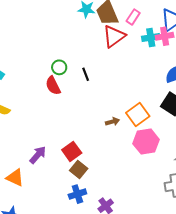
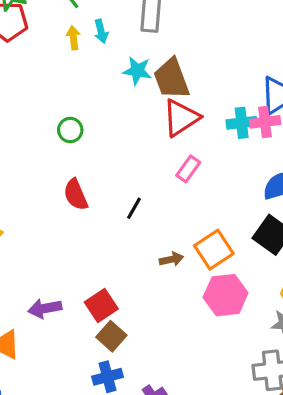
pink rectangle: (133, 17) -> (188, 169), moved
green circle: (59, 67) -> (70, 130), moved
black line: (86, 74) -> (134, 208), moved, turned 48
purple arrow: (38, 155) -> (45, 308), turned -144

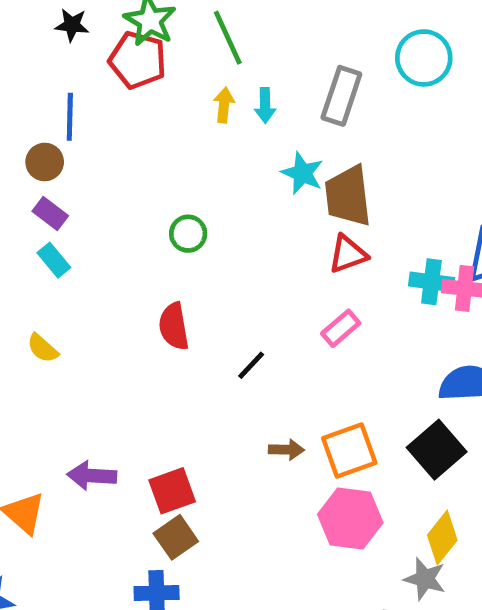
red triangle: (181, 118) -> (348, 254), size x0.7

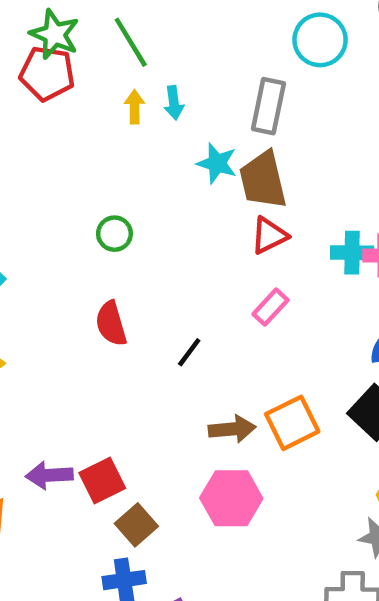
gray rectangle: (341, 96) -> (268, 106), moved
brown arrow: (286, 450) -> (232, 429), size x1.4
red square: (172, 491) -> (102, 481), moved
pink hexagon: (350, 518) -> (231, 498), moved

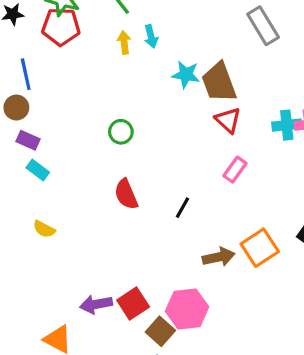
gray rectangle: (268, 106) -> (263, 26), moved, turned -36
red triangle: (269, 236) -> (228, 120), turned -44
pink hexagon: (231, 498) -> (187, 309), moved

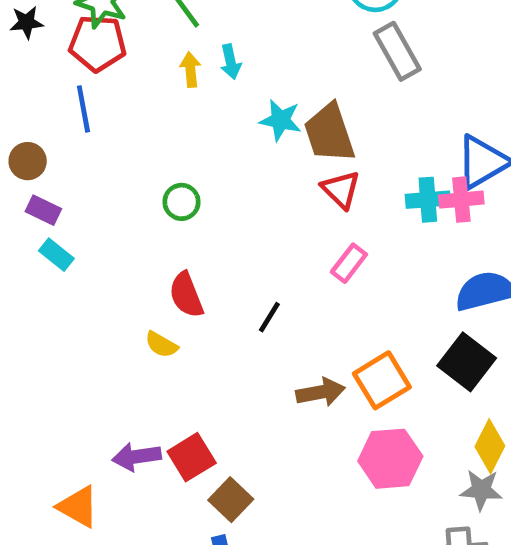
blue line: (26, 74) -> (83, 109), moved
yellow semicircle: (44, 229) -> (161, 345), moved
pink hexagon: (187, 309) -> (390, 459), moved

